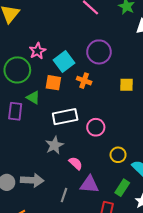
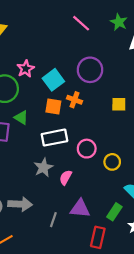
orange square: (53, 83) -> (53, 106), moved
yellow circle: (118, 155) -> (112, 162), moved
pink semicircle: (76, 163) -> (66, 177), moved, turned -104

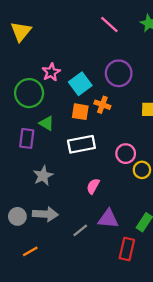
pink circle: (87, 149) -> (126, 154), moved
gray star: (43, 167) -> (43, 176), moved
gray line: (53, 220) -> (80, 230), turned 32

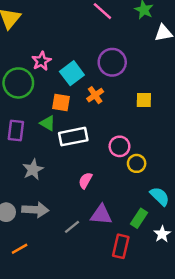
orange cross: (102, 105) -> (95, 95), turned 35
orange square: (80, 112) -> (61, 102), moved
green triangle: (47, 123) -> (48, 123), moved

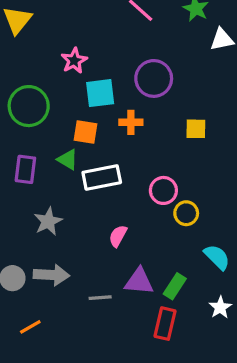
pink star: (41, 61) -> (74, 61), moved
cyan square: (72, 73) -> (100, 93), turned 30
orange cross: (95, 95) -> (131, 122), turned 35
green rectangle: (139, 218) -> (175, 286), moved
gray line: (72, 227) -> (100, 298), turned 35

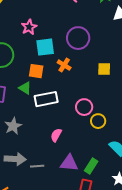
orange cross: (131, 122) -> (64, 65), turned 32
gray line: (100, 298) -> (37, 166), moved

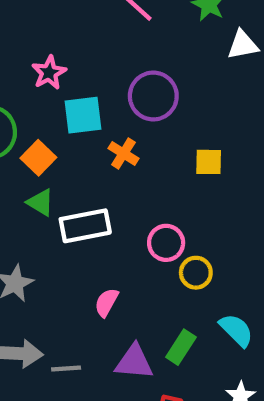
orange square: (36, 71) -> (38, 158), moved, turned 35
green rectangle: (91, 166) -> (181, 347), moved

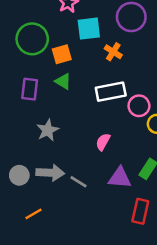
orange square: (38, 158) -> (62, 54), turned 30
white rectangle: (85, 226) -> (111, 92), moved
gray line: (66, 368) -> (78, 182), turned 36

